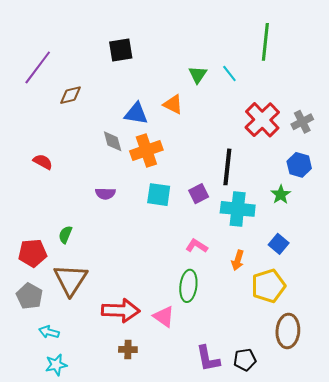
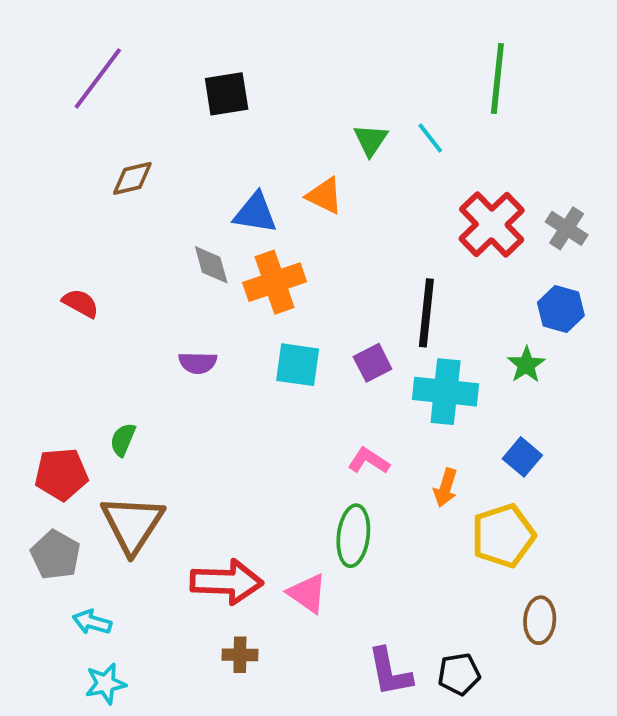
purple line: (38, 67) -> (98, 78), moved
gray cross: (302, 122) -> (567, 228), turned -30
brown ellipse: (288, 331) -> (540, 620), size x0.7

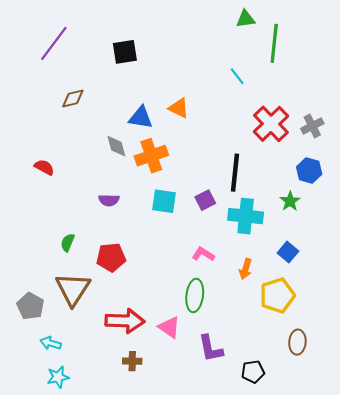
green triangle: (371, 140) -> (246, 19), moved, turned 48
gray cross: (567, 228) -> (312, 126), turned 30
red pentagon: (61, 474) -> (111, 257), moved
purple L-shape: (390, 672) -> (211, 348), moved

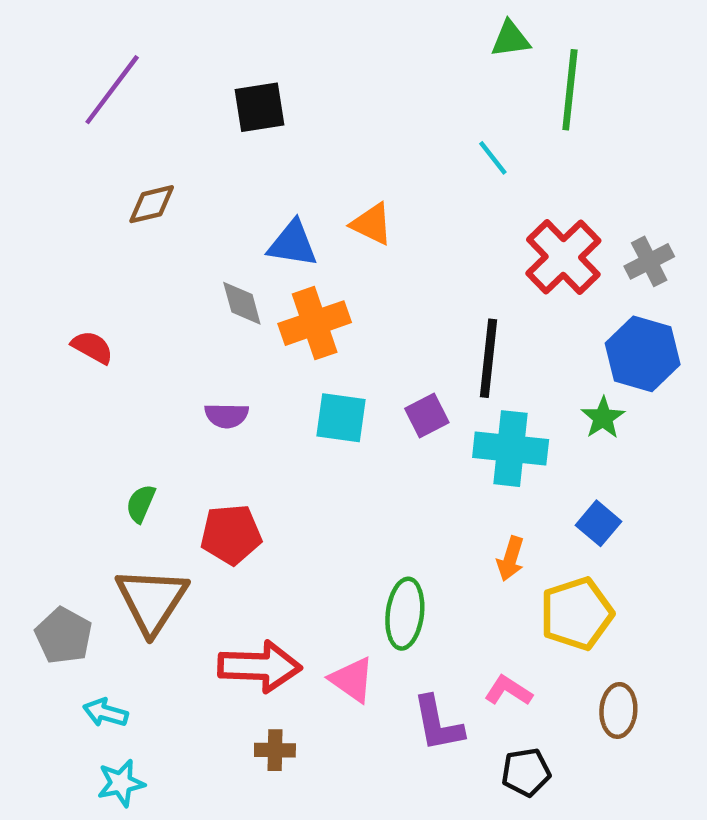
blue hexagon: (309, 170) -> (643, 354), size x1.4
pink L-shape: (203, 254) -> (508, 691), moved

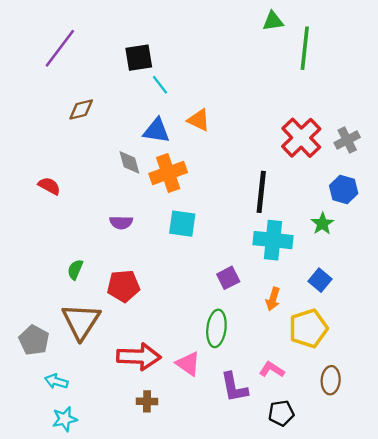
cyan line: (493, 158) -> (160, 85), moved
blue hexagon: (643, 354) -> (344, 189), size x0.7
purple square: (427, 416) -> (228, 278), moved

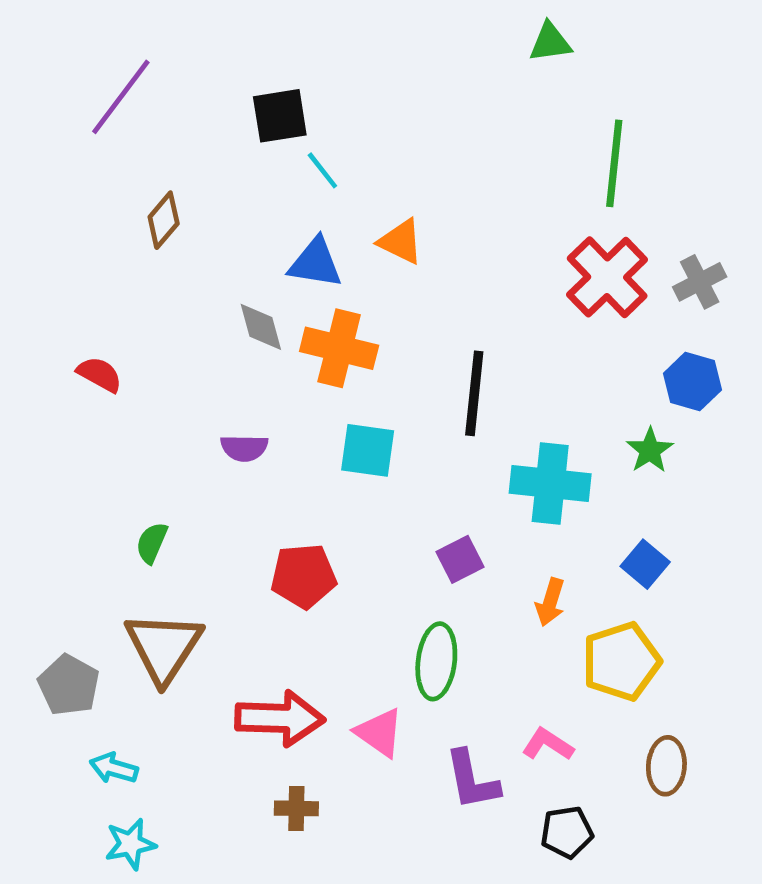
green line: (305, 48) -> (614, 163), moved
brown diamond: (81, 109) -> (164, 220), turned -36
orange cross: (168, 173) -> (339, 348), turned 33
black line: (261, 192) -> (474, 393), moved
red pentagon: (123, 286) -> (304, 576), moved

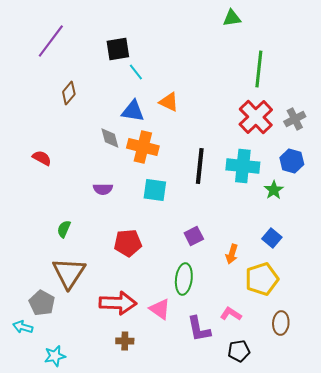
cyan cross: (550, 484) -> (243, 166), moved
gray pentagon: (69, 685) -> (42, 303), moved
cyan arrow: (114, 768) -> (23, 327), moved

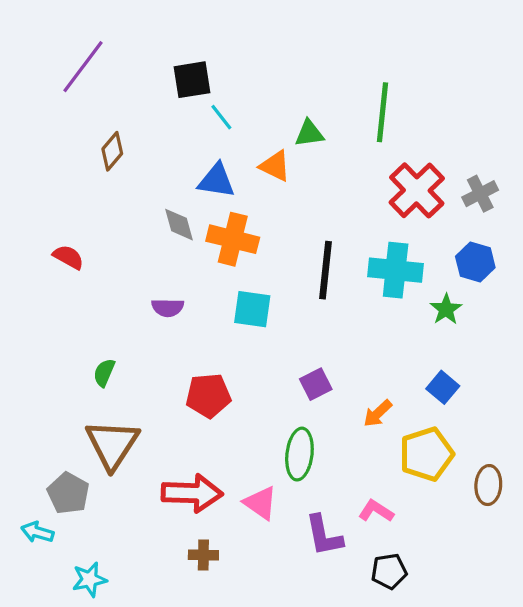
green triangle: (232, 18) -> (309, 133), moved
green line: (259, 69) -> (383, 112), moved
orange arrow: (232, 254) -> (378, 413), turned 30
brown ellipse: (281, 323) -> (488, 485), moved

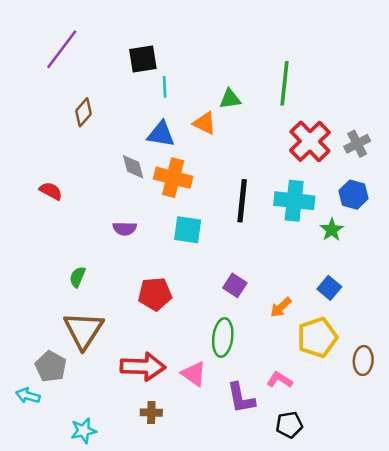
cyan line: (221, 117) -> (165, 87), turned 35
purple square: (316, 384) -> (235, 285), turned -30
cyan star: (89, 579) -> (84, 431), moved

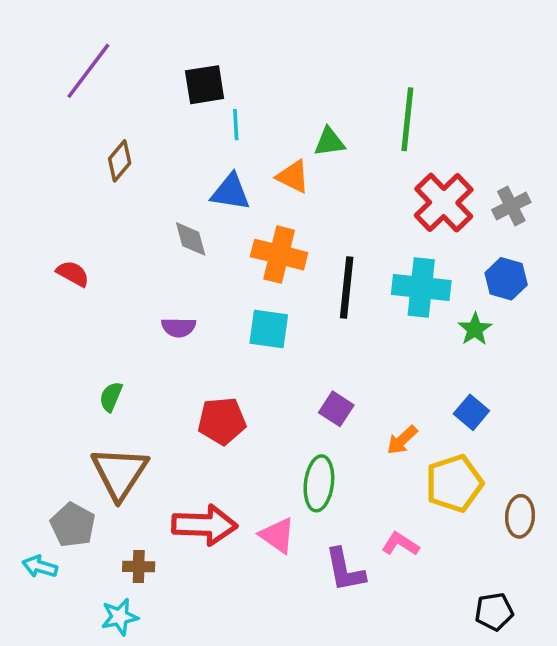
orange cross: (173, 178) -> (279, 255), moved
brown cross: (151, 413) -> (139, 567), moved
black pentagon: (289, 425) -> (494, 612), moved

